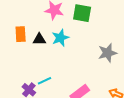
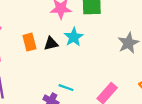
cyan line: (45, 81) -> (66, 88), turned 56

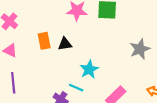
cyan star: (74, 37) -> (89, 69), moved

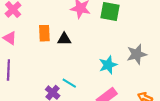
cyan star: (89, 69) -> (108, 65), moved

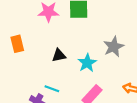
black triangle: (64, 39) -> (59, 55), moved

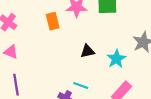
orange rectangle: (17, 44) -> (53, 21), moved

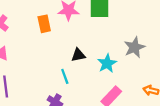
cyan line: (81, 85) -> (65, 76), moved, turned 48

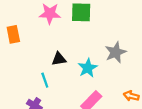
orange rectangle: (44, 24) -> (13, 34), moved

